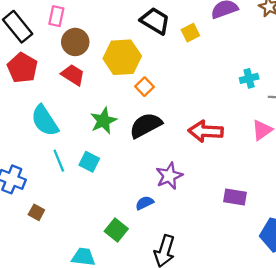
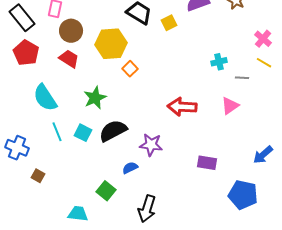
black semicircle: (146, 125) -> (113, 131), moved
purple star: (169, 176) -> (151, 145), turned 30

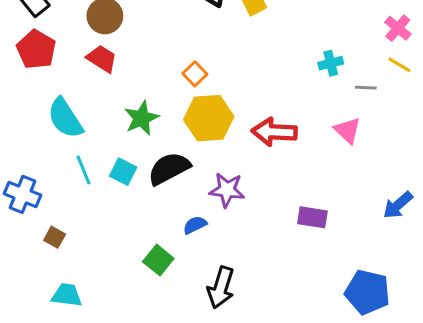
yellow hexagon: (111, 44) -> (209, 118), moved
pink triangle: (230, 106) -> (347, 130), turned -42
blue pentagon: (243, 195) -> (367, 292), moved
cyan trapezoid: (78, 214) -> (67, 295), moved

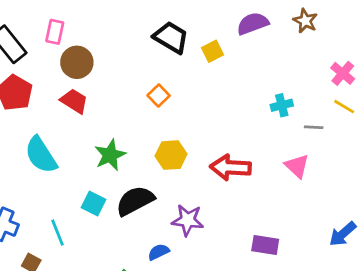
orange square: (195, 74) -> (159, 96), moved
yellow hexagon: (209, 118) -> (171, 155), size x0.7
cyan line: (84, 170) -> (57, 233), moved

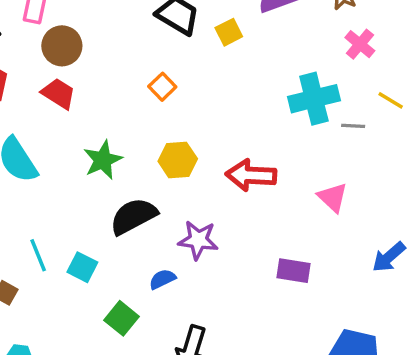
pink cross: (343, 73) -> (360, 44), moved
cyan cross: (282, 105) -> (314, 99), size x1.8
pink triangle: (297, 166) -> (333, 197), moved
cyan square: (93, 204) -> (82, 267), moved

